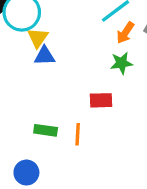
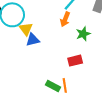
orange arrow: (125, 33) -> (65, 19), moved
green rectangle: (46, 130) -> (53, 86), moved, turned 32

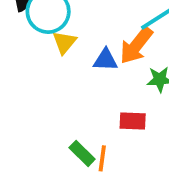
orange arrow: (65, 19) -> (136, 45), size x1.5
blue triangle: (33, 40) -> (106, 60), moved

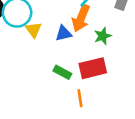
red rectangle: (133, 121) -> (93, 68), size x1.5
green rectangle: (82, 153) -> (62, 72), moved

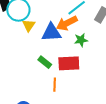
orange arrow: (81, 18) -> (67, 23), turned 30
blue triangle: (64, 33) -> (51, 32), size x1.5

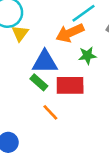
blue triangle: (51, 32) -> (45, 62), moved
orange line: (55, 85) -> (50, 112), turned -48

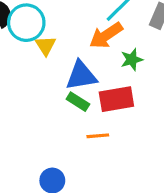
orange line: (50, 112) -> (98, 136), turned -42

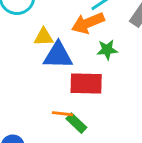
yellow triangle: (45, 46) -> (44, 37), moved, turned 50
green rectangle: (78, 102) -> (76, 123), moved

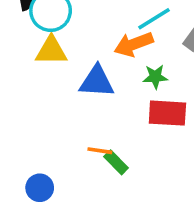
yellow triangle: (44, 37) -> (51, 51), moved, size x1.4
red rectangle: (86, 83) -> (167, 113), moved

